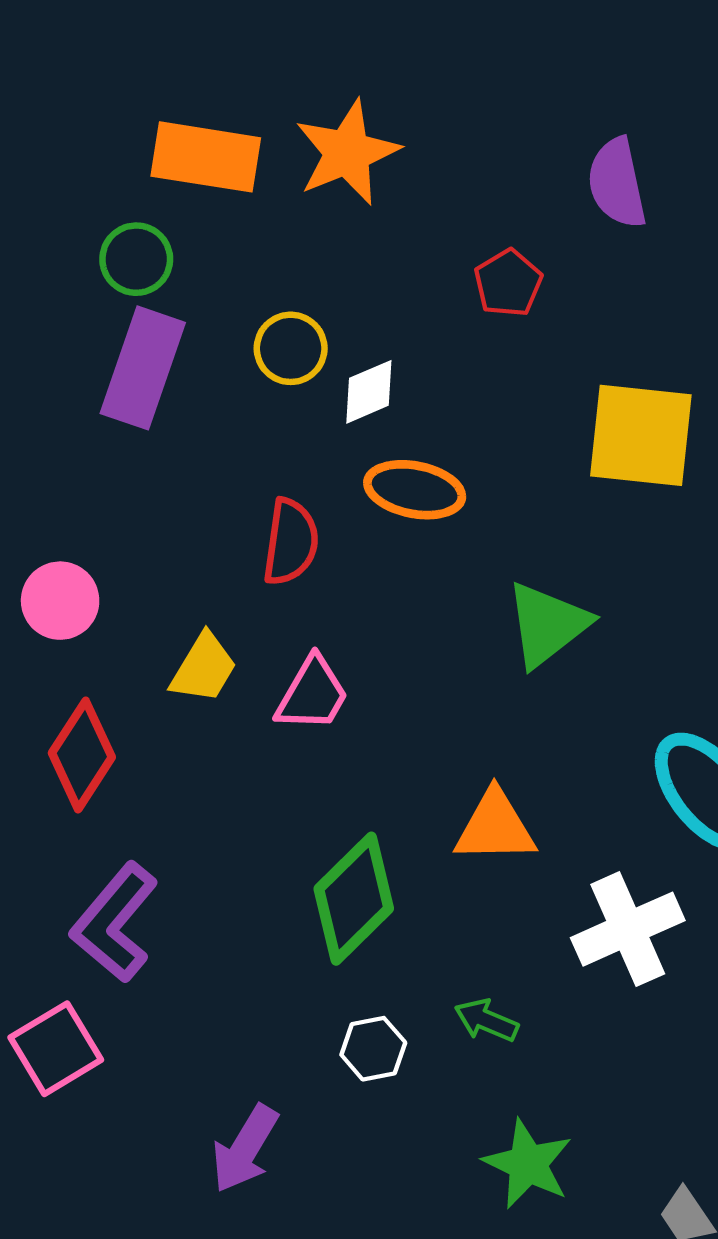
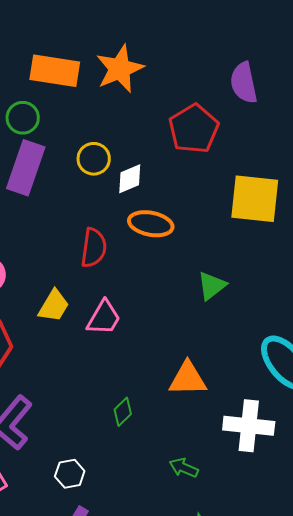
red pentagon: (508, 283) -> (194, 129), size x1.6
green triangle: (547, 625) -> (212, 286), size x0.7
green diamond: (354, 899) -> (123, 412), size x0.5
white cross: (628, 929) -> (249, 426), turned 30
white hexagon: (373, 1049) -> (70, 474), moved

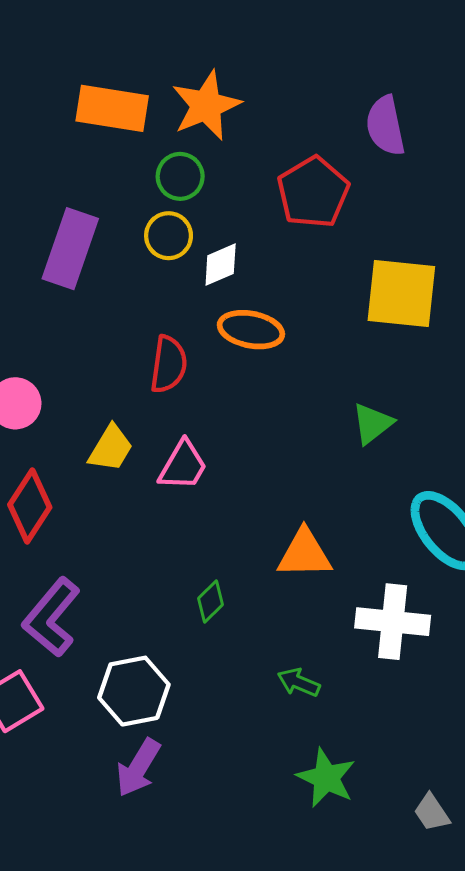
green circle: (23, 118) -> (180, 176), moved
green triangle: (212, 286) -> (372, 424), moved
white hexagon: (70, 474) -> (134, 691), size x1.6

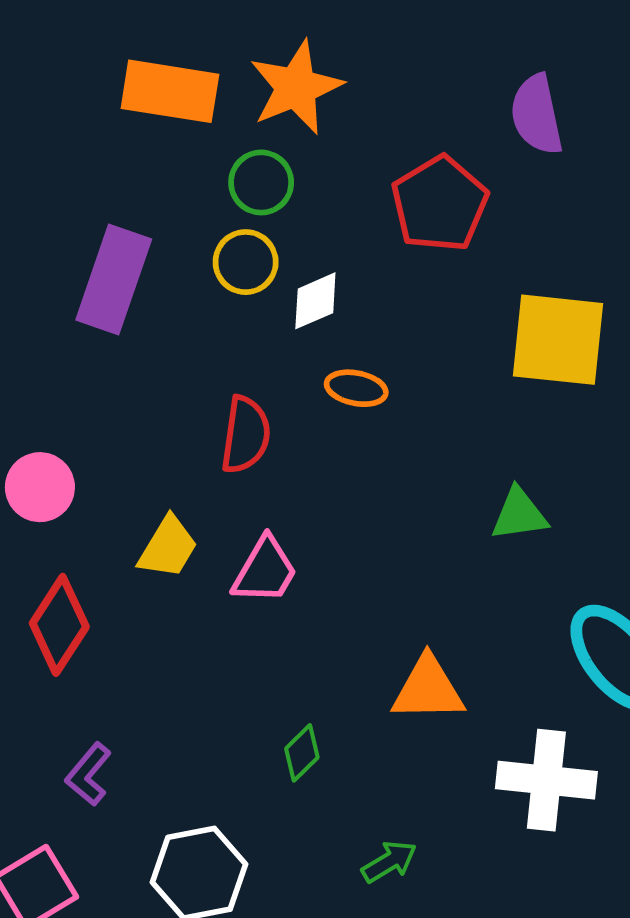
orange ellipse: (251, 330) -> (356, 388), size x0.7
green triangle: (372, 424) -> (519, 514), turned 30
purple L-shape: (51, 617) -> (88, 774), size x0.6
green arrow: (299, 682) -> (389, 862), moved, turned 126

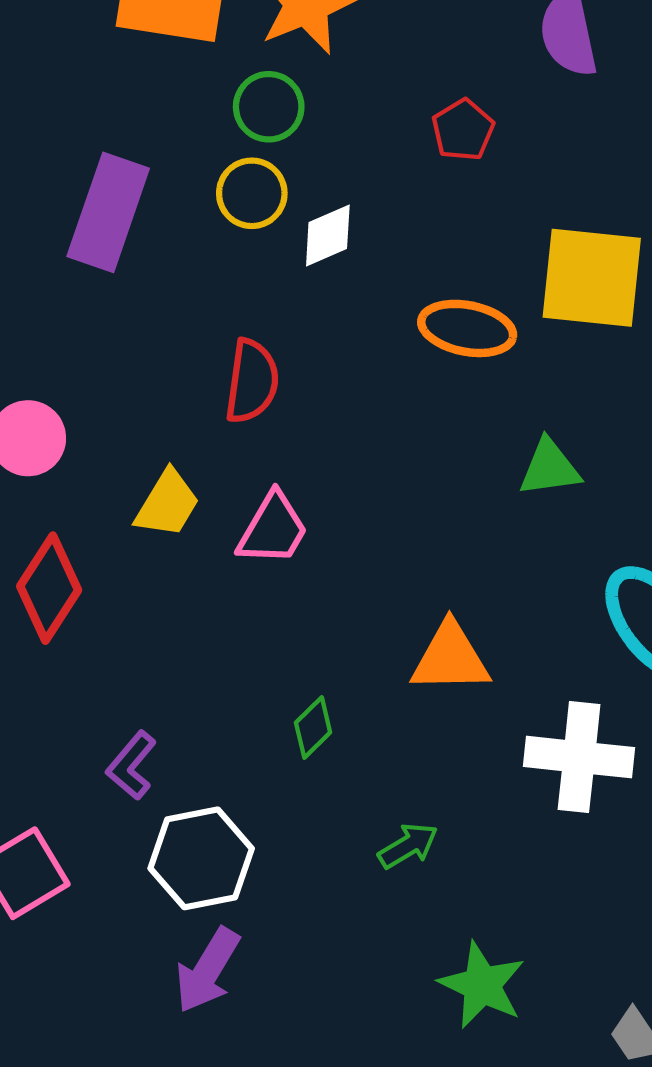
red pentagon: (440, 204) -> (463, 130), size x0.6
orange ellipse: (356, 388) -> (467, 328), moved, size x1.4
purple L-shape: (88, 774) -> (131, 766), moved

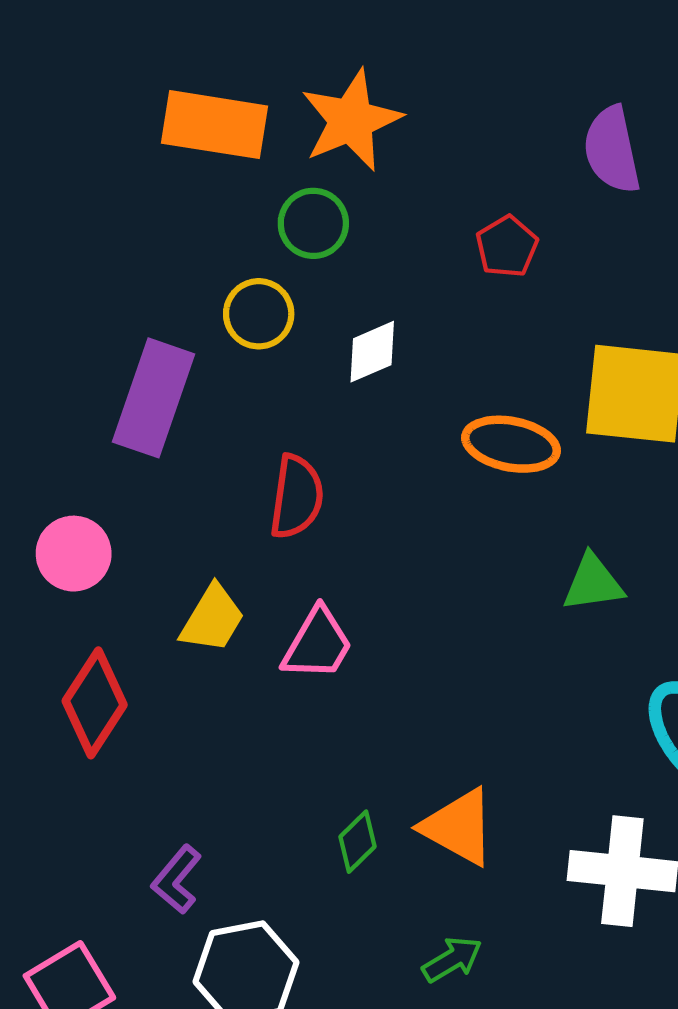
yellow circle: (252, 193) -> (259, 314), moved
purple rectangle: (108, 212) -> (154, 398), moved
orange triangle: (450, 658) -> (458, 827), moved, turned 30

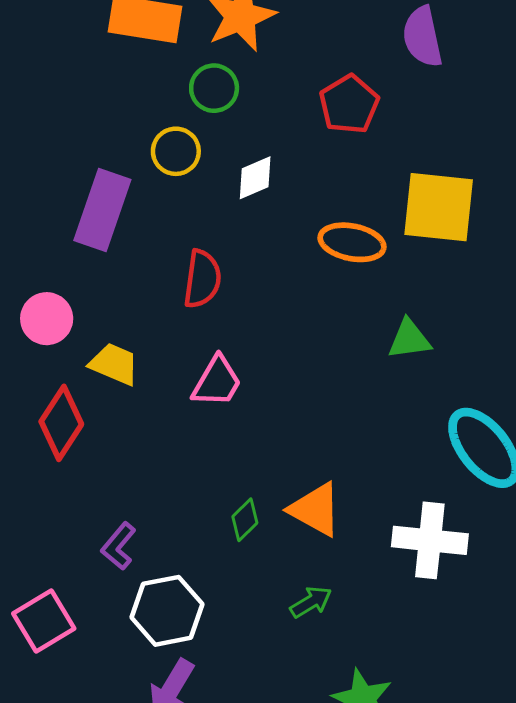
red pentagon: (507, 247) -> (349, 104), size x1.4
yellow trapezoid: (212, 619) -> (114, 364), moved, turned -98

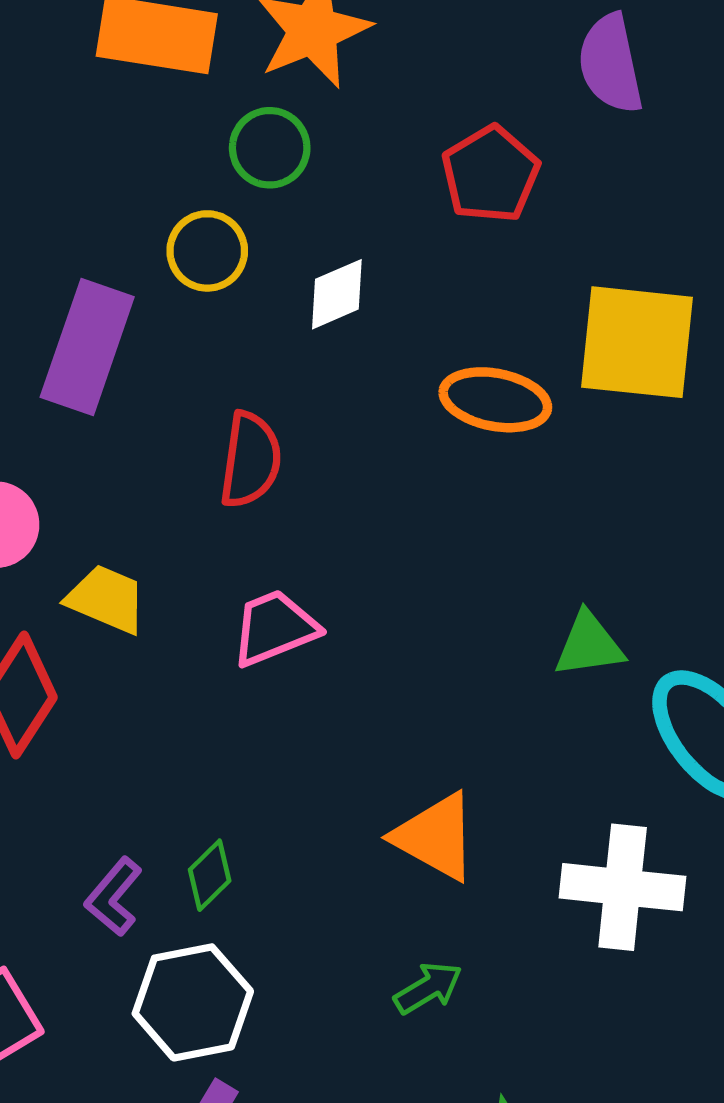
green triangle: (409, 339) -> (589, 645), moved
pink trapezoid: (217, 382) -> (274, 628), turned -142
green diamond: (245, 520) -> (210, 875), moved

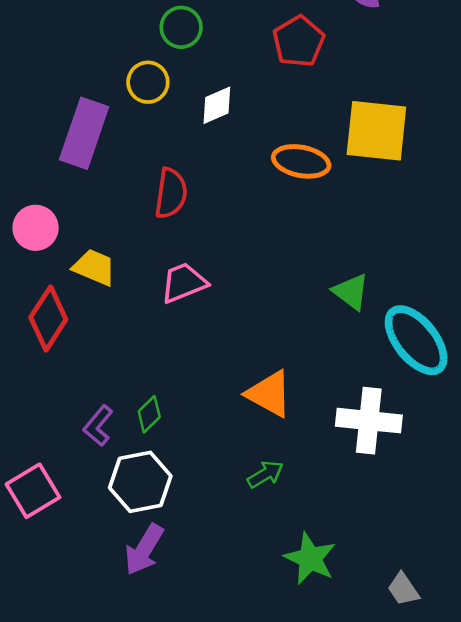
green triangle: (589, 645) -> (351, 292), turned 45

